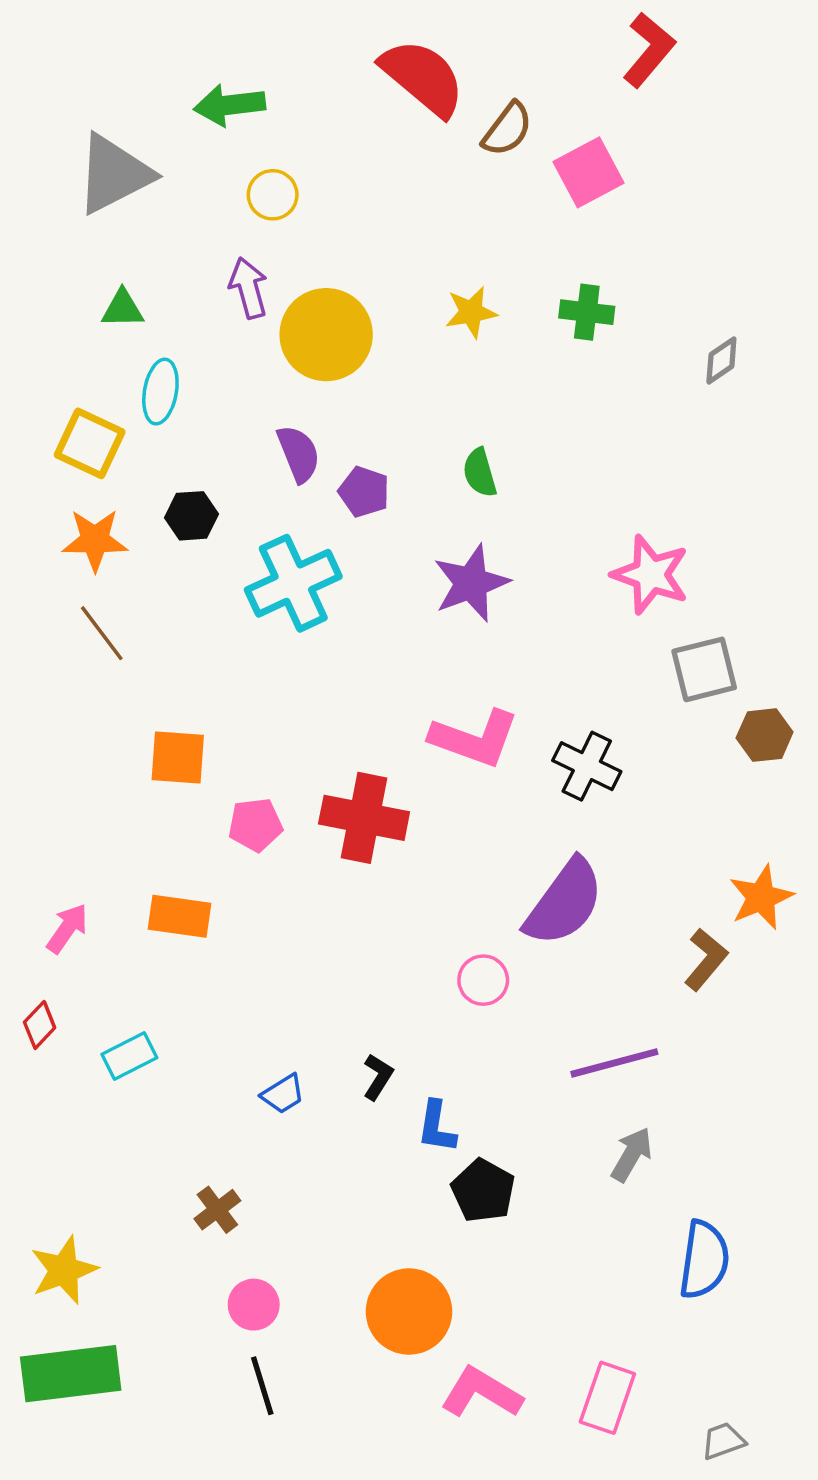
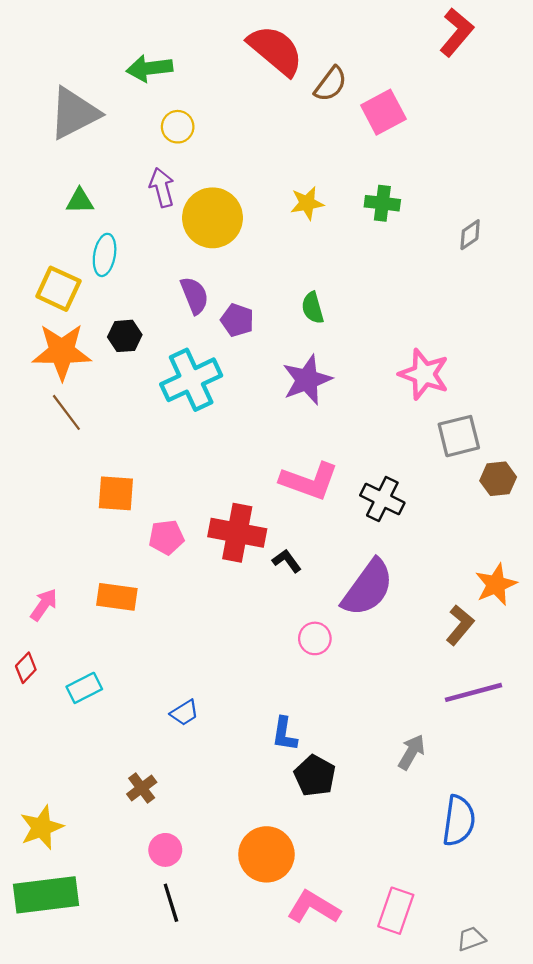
red L-shape: (649, 50) -> (457, 32), moved
orange star: (95, 540) -> (62, 352), size x1.4
purple line: (614, 1063) -> (473, 692), moved
black L-shape: (378, 1077) -> (287, 561), moved, turned -68

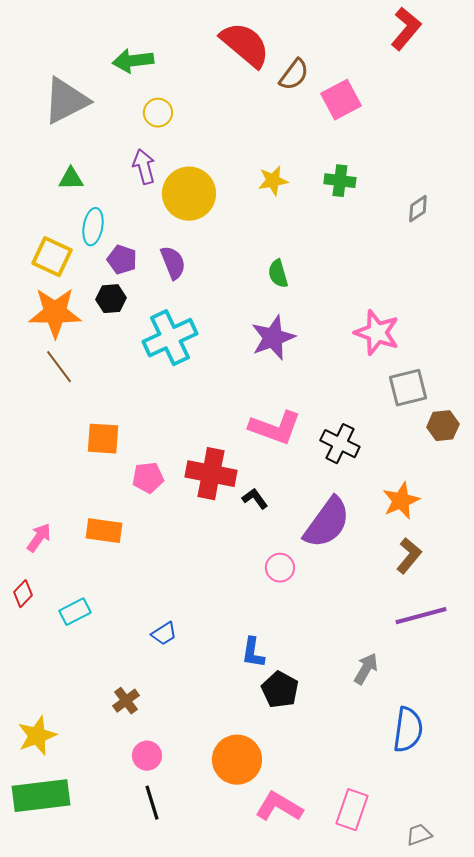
purple pentagon: (237, 320) -> (122, 260), moved
orange star: (496, 584) -> (401, 501), moved

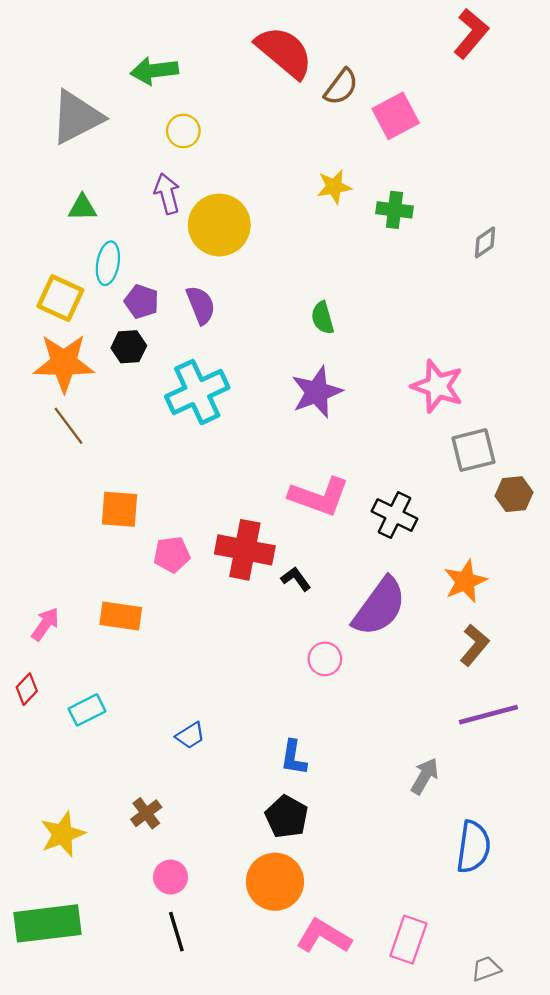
yellow star: (273, 181) -> (334, 187), moved
black pentagon: (280, 690) -> (287, 817), moved
yellow star: (37, 736) -> (63, 834), moved

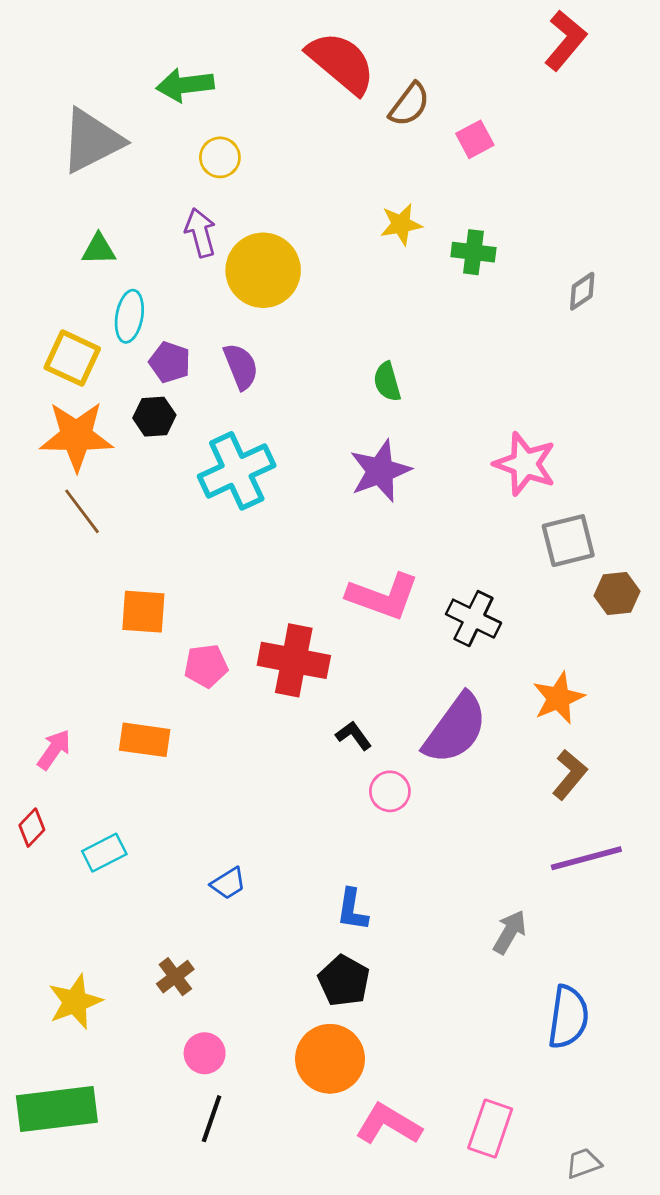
pink square: (396, 116) -> (475, 139), size x0.7
black L-shape: (296, 579) -> (354, 736), moved
black line: (176, 932) -> (212, 1119), turned 36

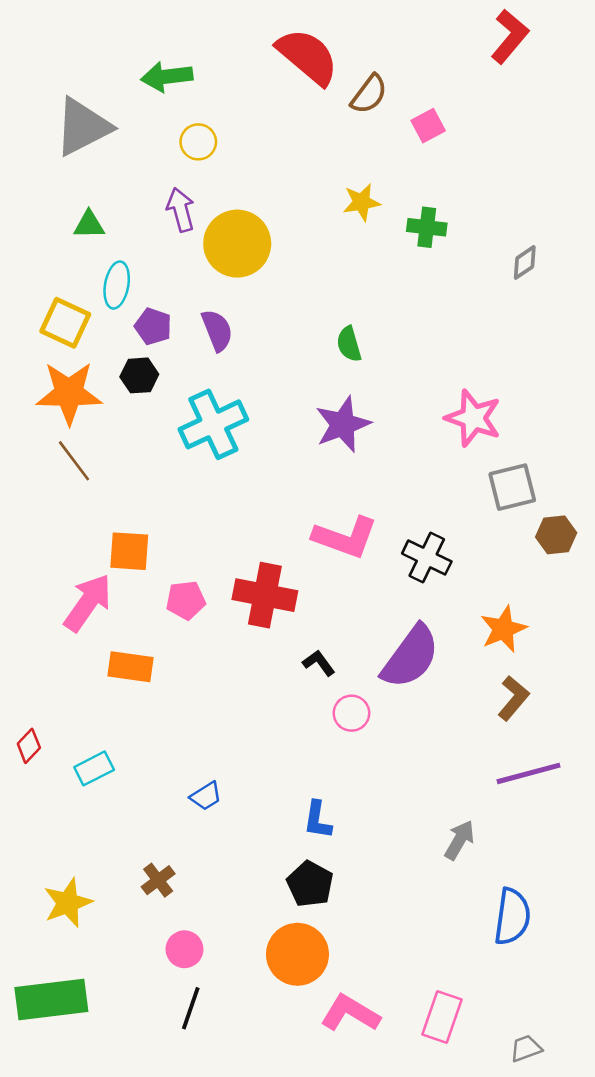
pink arrow: (54, 750) -> (88, 603), moved, size x1.6

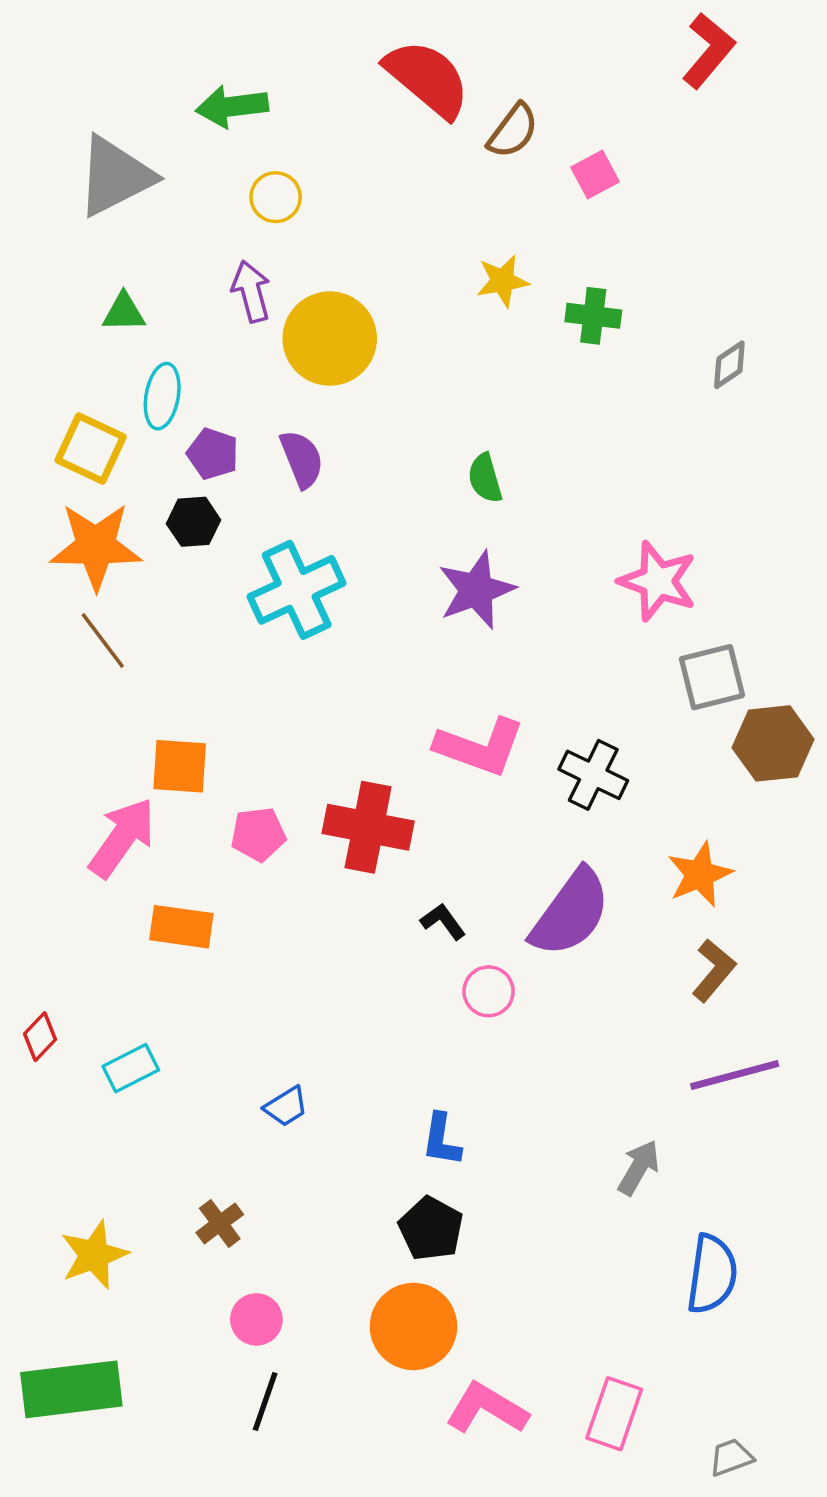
brown hexagon: (556, 535) -> (773, 743), size x1.4

